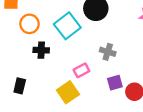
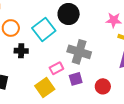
gray cross: (108, 52) -> (79, 52), size x1.6
purple square: (115, 83) -> (76, 79), moved

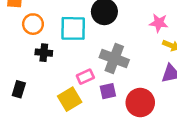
cyan square: (44, 29) -> (73, 28), turned 35
red circle: (103, 86) -> (140, 103), size x1.5

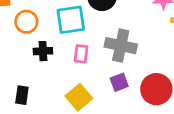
pink rectangle: (85, 77) -> (81, 54), moved, turned -49

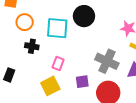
gray cross: (121, 46) -> (107, 61), moved
pink rectangle: (81, 54) -> (58, 64), moved

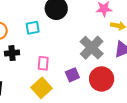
cyan square: (57, 28) -> (33, 28), size x0.6
gray cross: (107, 61) -> (92, 48), turned 35

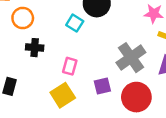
cyan square: (33, 28) -> (75, 23), moved, turned 32

